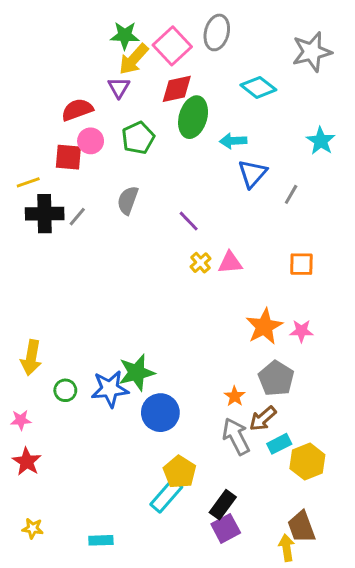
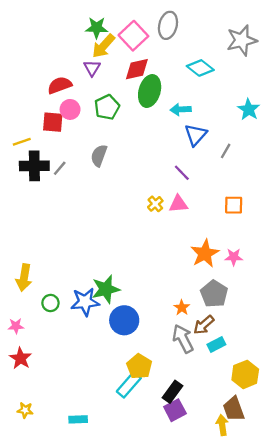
purple line: (189, 221) -> (182, 173), moved
yellow hexagon: (307, 462) -> (245, 374), moved

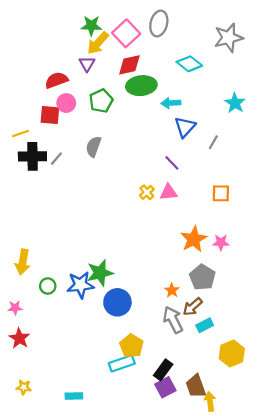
green ellipse: (150, 91) -> (141, 86), turned 68
cyan rectangle: (129, 385) -> (122, 363), turned 30
brown trapezoid: (234, 409) -> (196, 386), moved

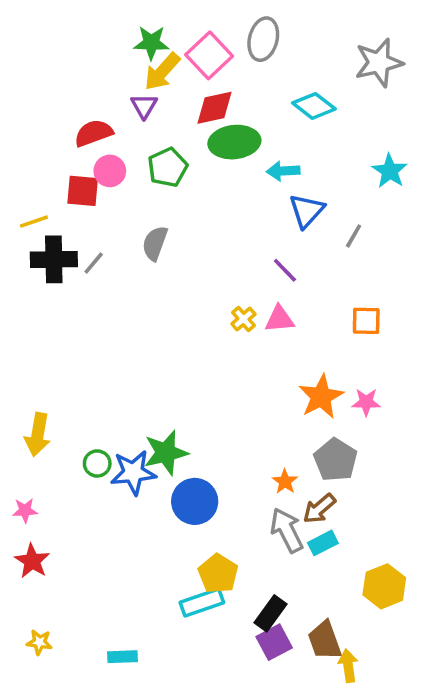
green circle: (48, 286) -> (97, 463), moved
cyan rectangle: (205, 325) -> (323, 543), moved

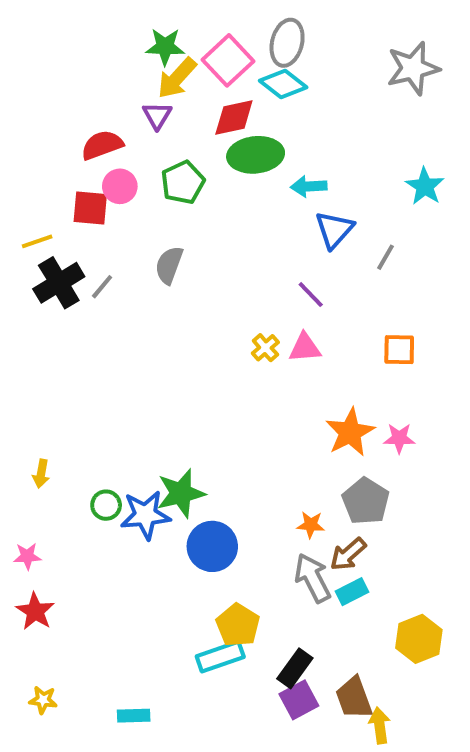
cyan diamond: (314, 106) -> (283, 84), moved
black cross: (54, 259) -> (59, 283), turned -30
yellow arrow: (38, 435) -> (41, 474), size x0.6
orange star: (285, 482) -> (311, 525), turned -30

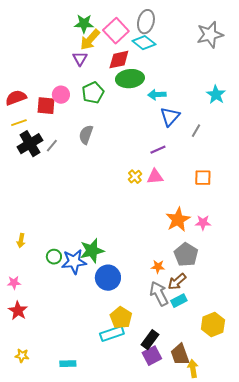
red semicircle: (102, 145) -> (16, 98), moved
purple line: (311, 295) -> (158, 150), turned -70

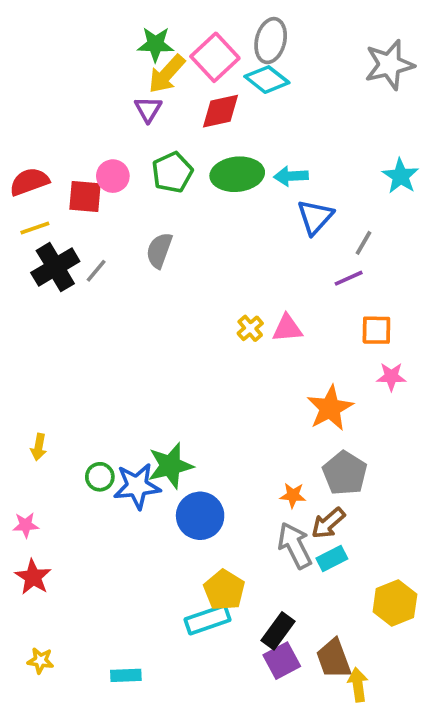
green ellipse: (130, 79) -> (237, 174), moved
purple line: (158, 150) -> (349, 278), moved
pink star: (203, 223) -> (391, 377), moved

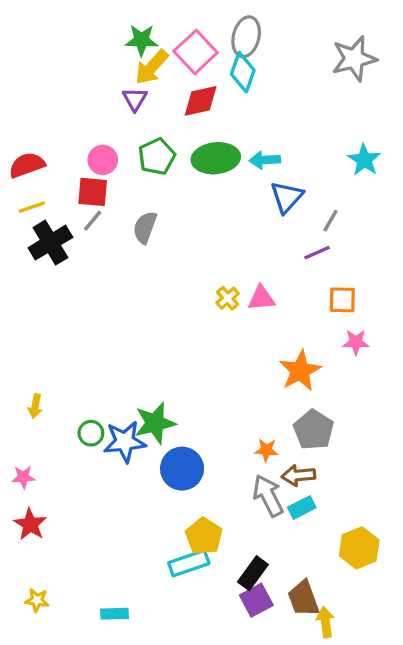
cyan diamond: (267, 80) -> (243, 72), turned 72
red square: (85, 196) -> (93, 192), moved
gray line: (96, 271) -> (93, 221), moved
brown arrow: (328, 523) -> (298, 475), turned 36

